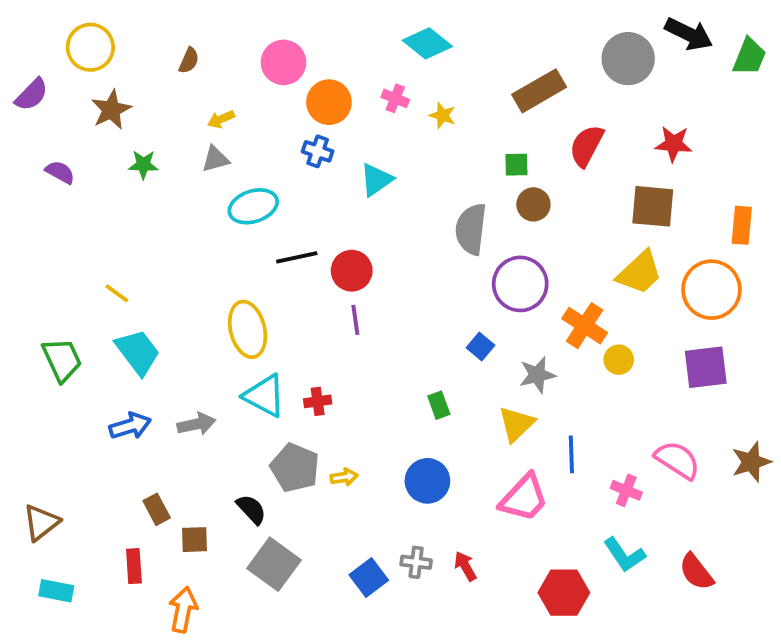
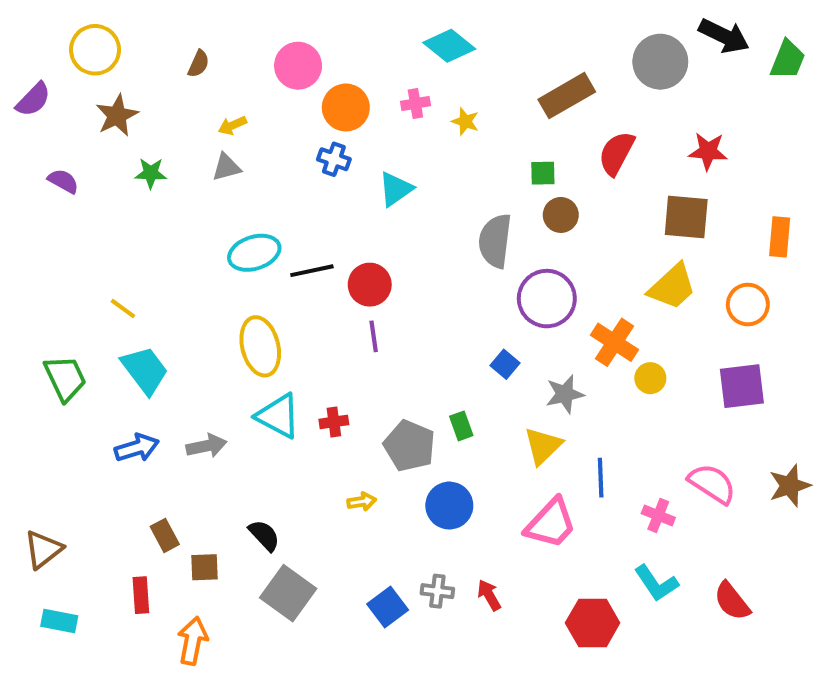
pink cross: (395, 98) -> (415, 104), turned -32
cyan ellipse: (253, 206) -> (254, 253), moved
orange circle: (711, 290) -> (748, 305), size x0.7
gray pentagon: (295, 468) -> (410, 446), moved

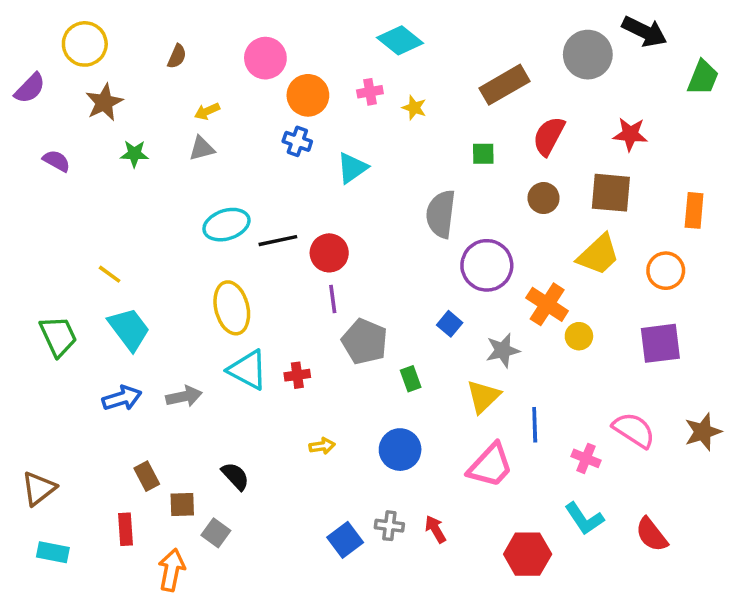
green trapezoid: (788, 60) -> (703, 78), moved
brown circle: (561, 215) -> (544, 198), moved
gray pentagon: (410, 446) -> (365, 341), moved
gray square: (288, 593) -> (216, 533), moved, size x0.6

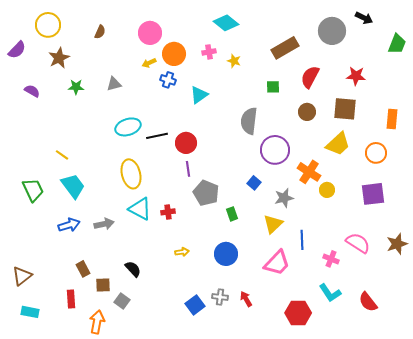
black arrow: (644, 32) -> (364, 18), size x0.7
yellow arrow: (207, 111) -> (149, 63), moved

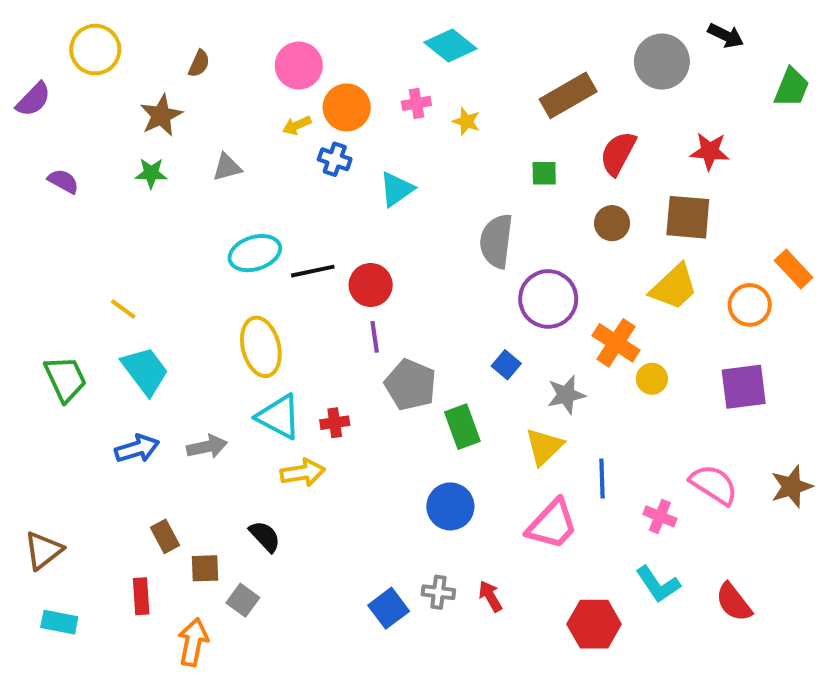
brown star: (59, 58) -> (161, 115), moved
orange rectangle: (392, 119) -> (794, 269), moved, turned -48
green rectangle: (232, 214) -> (462, 427), size x1.5
yellow arrow: (182, 252) -> (303, 473), moved, size x1.5

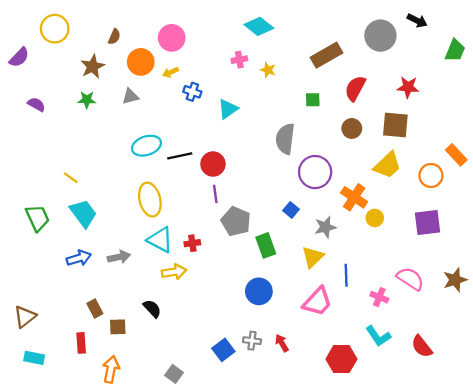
orange circle: (347, 107) -> (141, 62), moved
gray square: (243, 600) -> (174, 374), moved

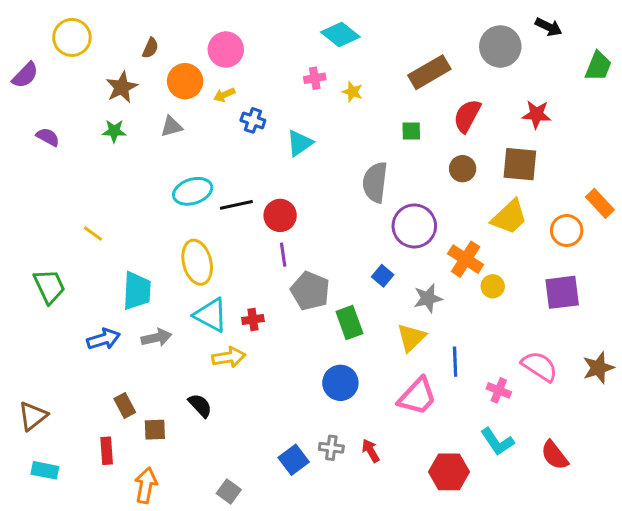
cyan trapezoid: (83, 213) -> (137, 291), moved, turned 40

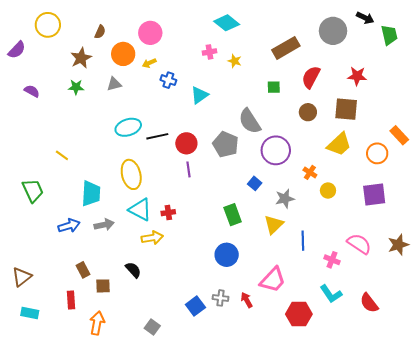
green trapezoid: (598, 66) -> (389, 35), moved, turned -35
gray semicircle: (375, 182) -> (250, 121), turned -40
orange cross: (466, 259) -> (310, 172), size x0.6
gray pentagon: (310, 291) -> (226, 144), moved
pink trapezoid: (417, 396) -> (273, 280), moved

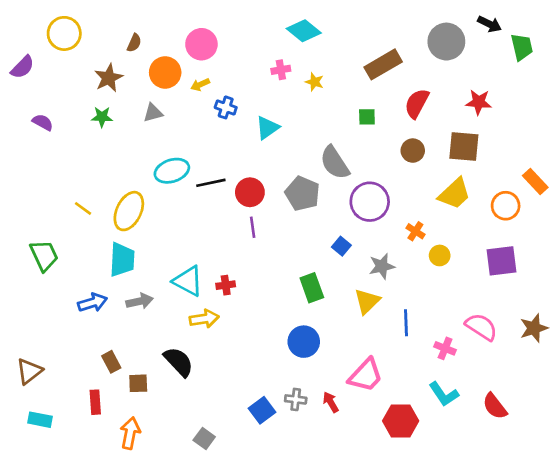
yellow ellipse: (131, 174) -> (129, 211), moved, turned 40
black semicircle: (133, 270) -> (179, 362), size x1.4

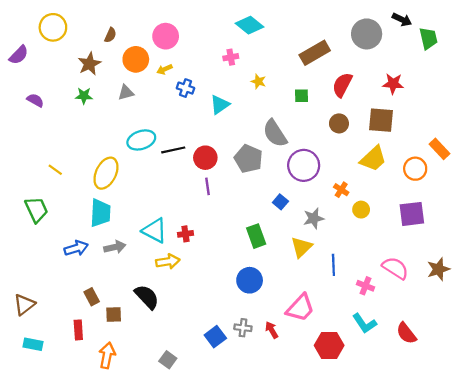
yellow star: (315, 82) -> (258, 81), moved
yellow line: (83, 208) -> (55, 170), moved

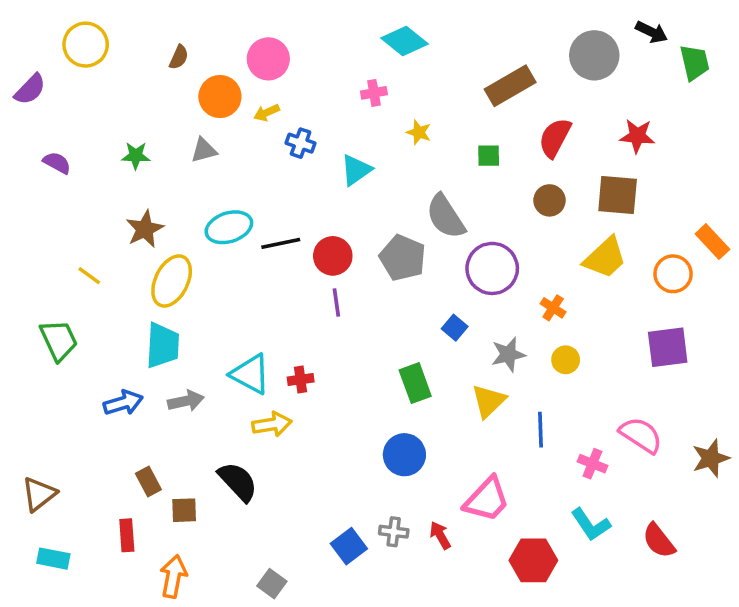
brown star: (89, 64) -> (145, 229), moved
yellow circle: (361, 210) -> (566, 360), moved
brown star: (438, 269) -> (711, 458), moved

